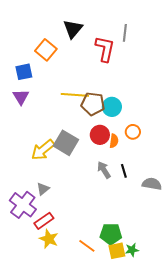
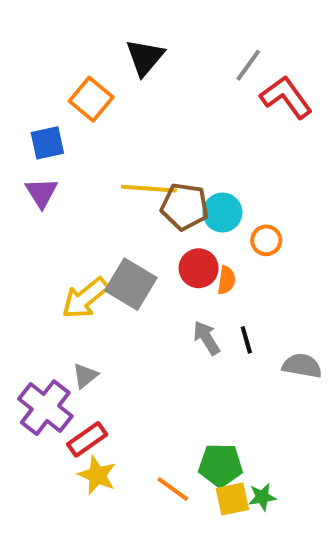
gray line: (125, 33) -> (248, 65), turned 30
red L-shape: (105, 49) -> (286, 97), moved, turned -48
orange circle: (133, 132) -> (266, 240), moved

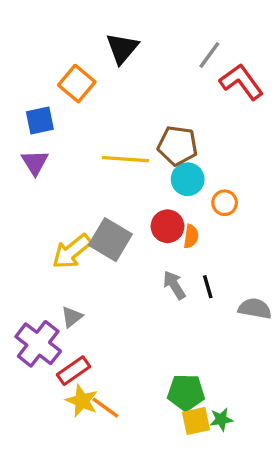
brown pentagon: (185, 207) -> (178, 146), moved
orange line: (173, 489) -> (105, 408), moved

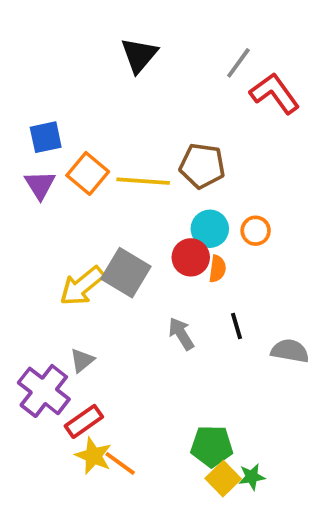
orange square: (77, 84) -> (88, 173), moved
cyan circle: (188, 179) -> (210, 229), moved
gray arrow: (174, 285) -> (181, 334), moved
yellow square: (196, 421) -> (223, 479), turned -32

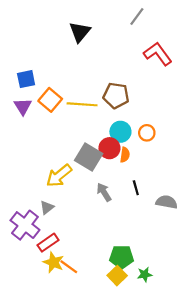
gray line: (238, 63) -> (137, 16), moved
gray square: (126, 273) -> (89, 157), moved
yellow arrow: (82, 286) -> (59, 176), moved
yellow square: (223, 479) -> (117, 276), moved

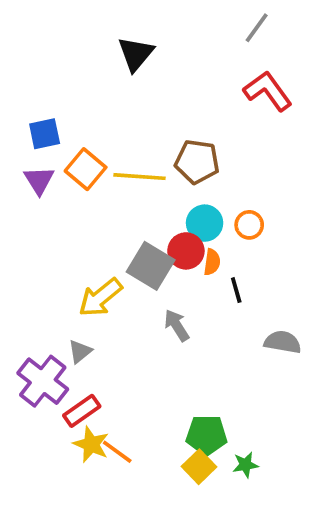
gray line: (137, 16) -> (257, 28), moved
black line: (136, 188) -> (236, 290), moved

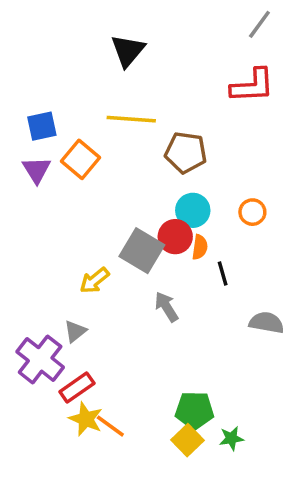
gray line: (257, 28) -> (259, 24), moved
red L-shape: (268, 91) -> (252, 86), turned 123
yellow line: (139, 177) -> (131, 119), moved
orange circle: (249, 225) -> (252, 212), moved
yellow arrow: (100, 297) -> (95, 280), size x0.7

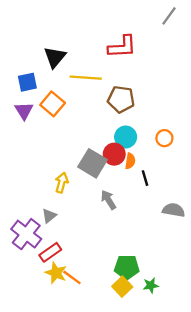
black triangle: (128, 51) -> (55, 57), moved
red L-shape: (252, 86) -> (122, 47), moved
yellow arrow: (95, 280) -> (62, 183), turned 144

